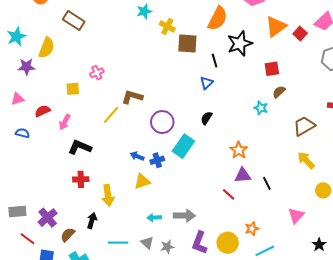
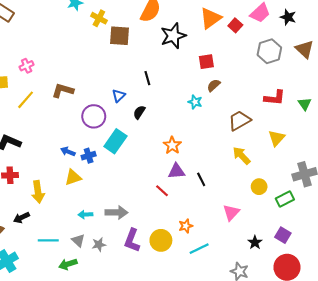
black line: (215, 61) -> (147, 78), moved
blue triangle: (207, 83) -> (119, 96), moved
yellow line: (111, 115) -> (26, 100), moved
black arrow: (92, 221) -> (21, 218), turned -133

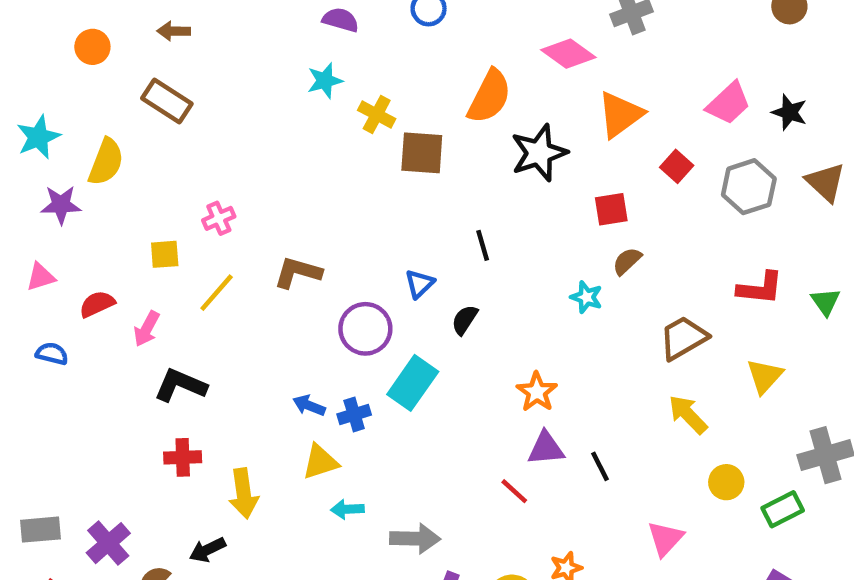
red square: (235, 25) -> (677, 166), moved
cyan arrow: (85, 215) -> (347, 509), moved

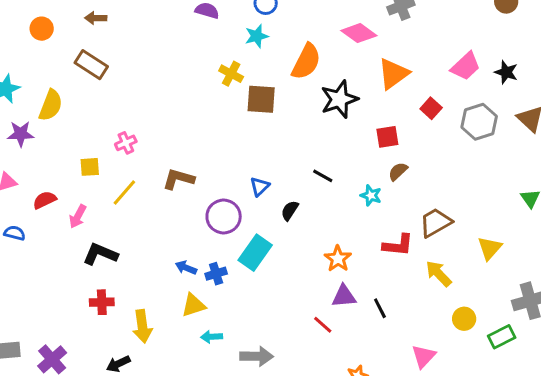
cyan star: (325, 81) -> (257, 36), moved
black line: (483, 245) -> (323, 176), moved, turned -45
red L-shape: (760, 288) -> (398, 245), moved

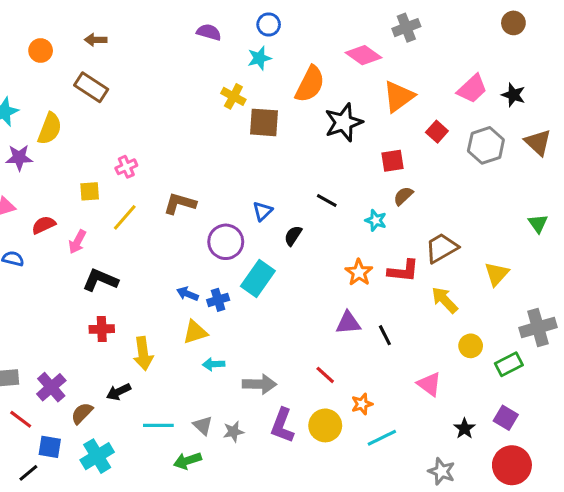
orange star: (338, 259) -> (359, 272), moved
red line: (323, 325) -> (325, 375), moved
pink triangle: (424, 356) -> (429, 384), turned -36

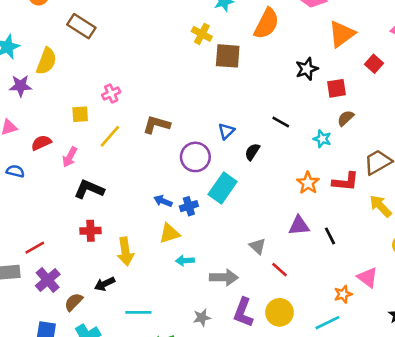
black star: (344, 122) -> (307, 69), moved, size x0.7
orange star: (362, 404) -> (343, 294), moved
red line: (21, 419) -> (35, 248), moved, turned -66
gray triangle: (203, 425) -> (257, 246), moved

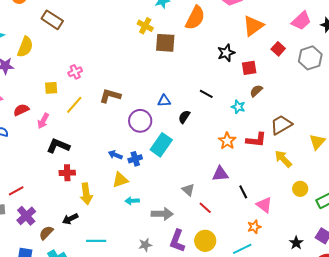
blue triangle: (226, 131) -> (164, 101), turned 40
red cross: (90, 231) -> (67, 173), moved
black line: (330, 236) -> (243, 192), moved
pink triangle: (368, 277) -> (264, 205), moved

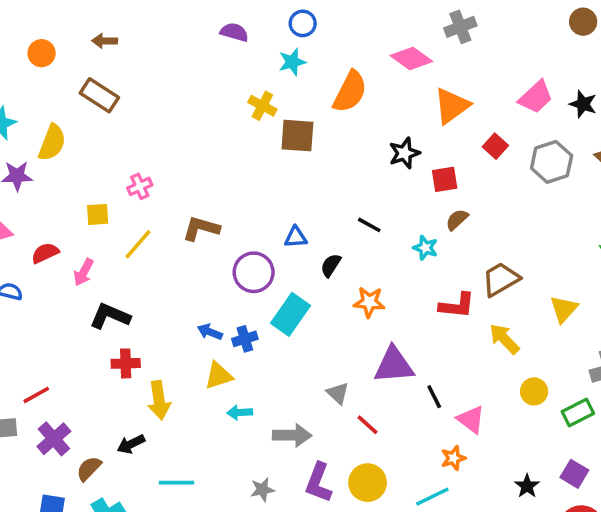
orange star: (227, 141) -> (369, 302), moved, turned -30
purple triangle: (220, 174) -> (394, 365), size x1.4

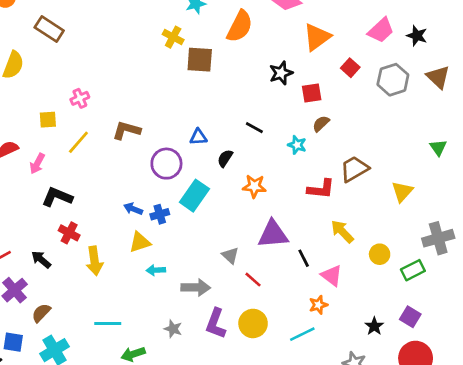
yellow arrow: (504, 339) -> (342, 232), moved
red cross: (126, 363) -> (69, 233), turned 30
black arrow: (131, 444) -> (41, 260), moved, turned 66
gray star: (262, 490) -> (173, 329), turned 30

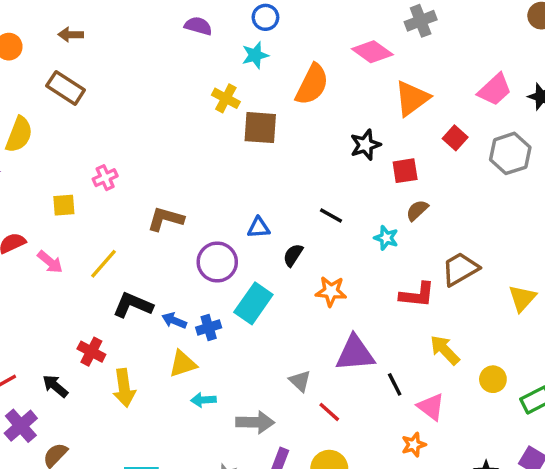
yellow line: (78, 142) -> (103, 264), moved
pink arrow: (37, 164) -> (50, 262), turned -78
black L-shape: (57, 197) -> (133, 305), moved

